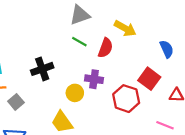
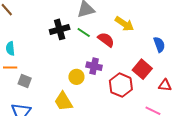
red semicircle: (105, 48) -> (106, 40), turned -78
black cross: (42, 69) -> (60, 29), moved
gray square: (16, 102) -> (25, 81), turned -32

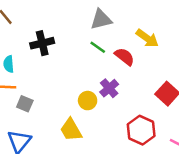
black cross: (60, 29) -> (42, 43), moved
purple cross: (94, 66) -> (109, 88), turned 35
red hexagon: (121, 85) -> (141, 130), moved

